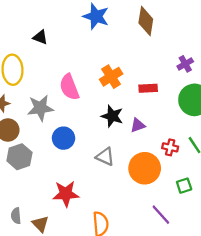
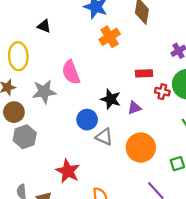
orange cross: (111, 77) -> (110, 37), moved
blue circle: (63, 138) -> (87, 120), moved
red cross: (170, 147) -> (162, 92), moved
red star: (66, 194) -> (68, 171), turned 30

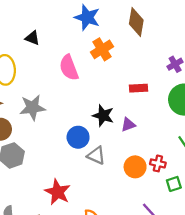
pink semicircle: (71, 72) -> (69, 68), moved
red cross: (162, 92) -> (158, 163), moved
orange circle: (141, 148) -> (135, 167), size x0.7

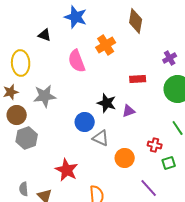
blue star: (87, 17) -> (76, 17), moved
orange circle: (135, 167) -> (125, 158), moved

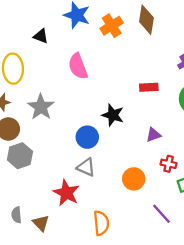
orange cross: (106, 45) -> (112, 26), moved
gray star: (45, 96) -> (41, 107), turned -30
purple triangle: (129, 111) -> (153, 135), moved
gray triangle: (101, 138) -> (86, 167), moved

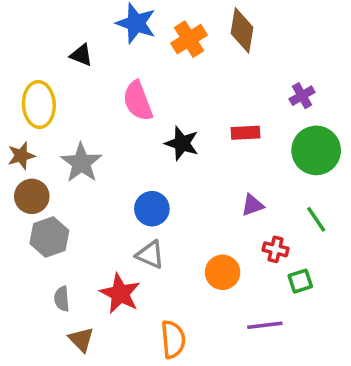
black star: (113, 115) -> (182, 143), moved
purple line: (162, 214) -> (265, 325), turned -55
gray semicircle: (16, 215) -> (62, 299), moved

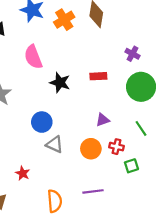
purple cross: (302, 96) -> (133, 54), turned -32
gray triangle: (150, 255) -> (55, 144), moved
orange circle: (223, 272) -> (91, 149), moved
red star: (120, 293) -> (23, 173), size x0.6
purple line: (265, 325) -> (93, 191), moved

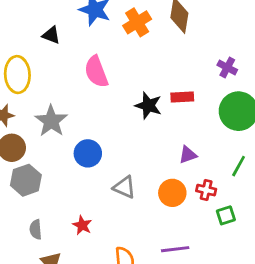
black star: (60, 83) -> (148, 106), moved
blue circle: (42, 122) -> (88, 153), moved
green line: (141, 128) -> (239, 166), turned 63

